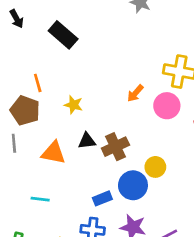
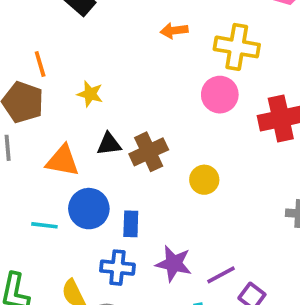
orange arrow: (135, 93) -> (174, 31), moved, turned 42
blue circle: (133, 185) -> (89, 209), moved
blue rectangle: (102, 198) -> (131, 224), turned -66

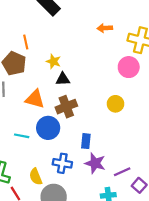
black triangle: (109, 144) -> (63, 79), moved
brown cross: (149, 152) -> (66, 107), moved
yellow circle: (204, 180) -> (116, 104), moved
blue rectangle: (131, 224) -> (86, 141), moved

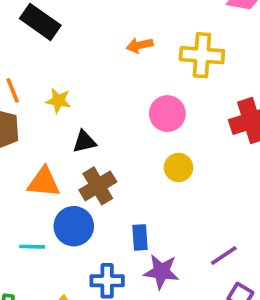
yellow star: (53, 61) -> (58, 101), moved
pink circle: (129, 67) -> (167, 114), moved
purple line: (122, 172) -> (224, 256), moved

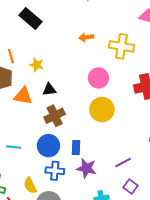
yellow circle: (178, 167) -> (102, 110), size x1.5
orange triangle: (44, 182) -> (23, 96), moved
blue circle: (74, 226) -> (48, 146), moved

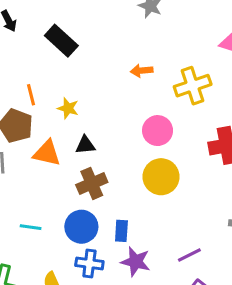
yellow cross: (121, 46) -> (193, 86), turned -30

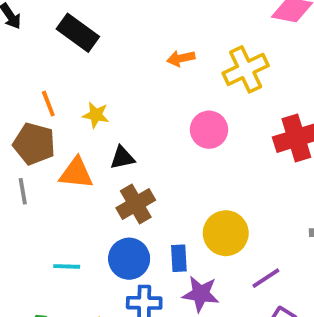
yellow circle: (161, 177) -> (226, 233), moved

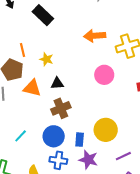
orange arrow: (181, 58) -> (95, 36), size x1.5
cyan line: (67, 266) -> (21, 136), turned -56

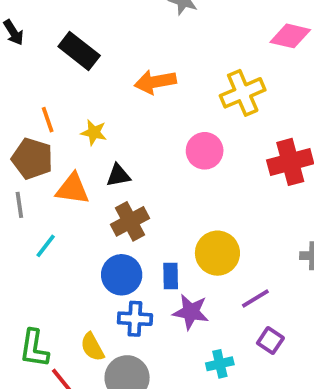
orange arrow: (95, 36) -> (155, 82), moved
cyan line: (21, 136) -> (46, 246), moved

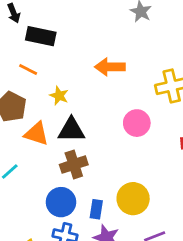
black rectangle: (79, 51) -> (41, 36), moved, turned -36
orange line: (48, 120) -> (28, 70), moved, turned -54
black triangle: (118, 175) -> (71, 130), size x1.5

